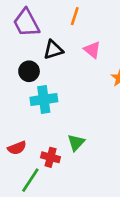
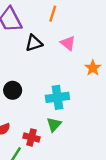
black circle: (29, 71) -> (13, 90), moved
cyan cross: (44, 99) -> (57, 97), moved

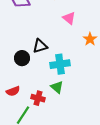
black triangle: (34, 43) -> (40, 46), moved
green triangle: (54, 124) -> (57, 87), turned -32

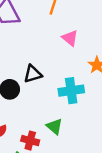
cyan cross: (60, 64) -> (71, 91), moved

